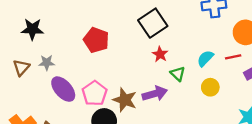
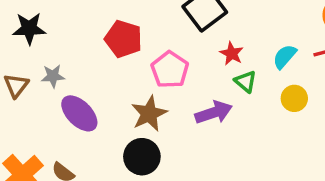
red star: (160, 54) -> (232, 53), moved
pink pentagon: (95, 93) -> (170, 70), moved
brown star: (125, 100) -> (149, 114), moved, turned 30

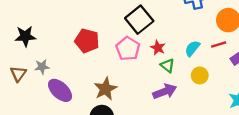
pink pentagon: (170, 70) -> (128, 49), moved
purple arrow: (214, 113) -> (165, 91), moved

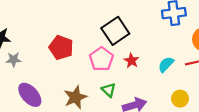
green triangle: (167, 66) -> (109, 90), moved
gray star: (42, 67) -> (14, 60), moved
yellow circle: (200, 75) -> (180, 99), moved

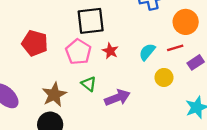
black square: (115, 31) -> (91, 21), turned 32
yellow circle: (180, 99) -> (164, 77), moved

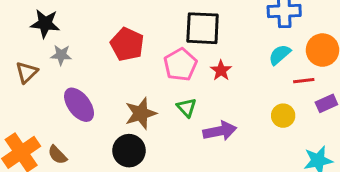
cyan semicircle: (147, 52) -> (280, 55), moved

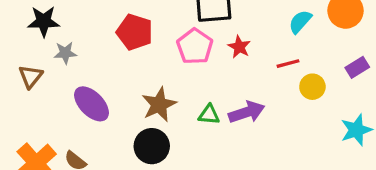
red line: (304, 81) -> (288, 64), moved
green triangle: (187, 108) -> (209, 115), moved, turned -35

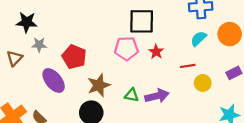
red pentagon: (135, 32) -> (74, 57), moved
pink pentagon: (195, 46) -> (126, 49), turned 30

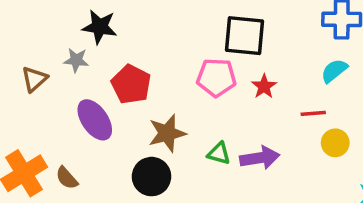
black star: (27, 22) -> (100, 27), moved

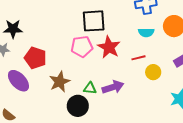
cyan semicircle: (334, 71) -> (146, 32), turned -133
red star: (264, 86) -> (109, 47), size x1.6
black circle: (152, 177) -> (78, 106), moved

